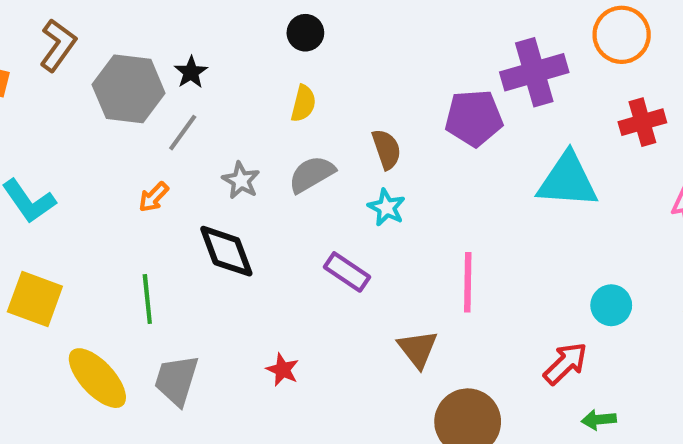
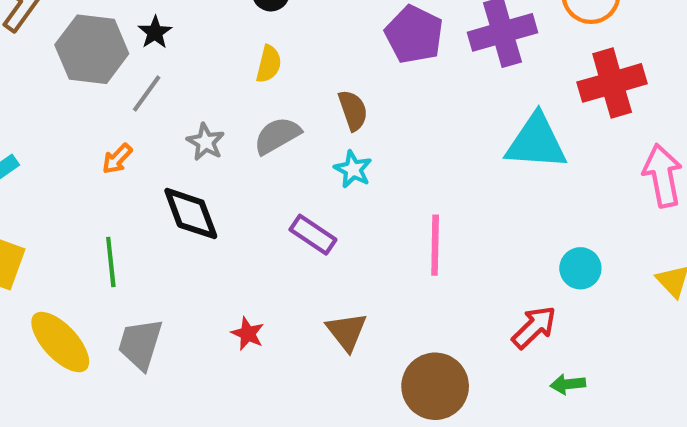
purple pentagon: (474, 118) -> (414, 35), moved, turned 30
red cross: (642, 122) -> (612, 83), size x1.4
brown triangle: (418, 349) -> (347, 331), moved

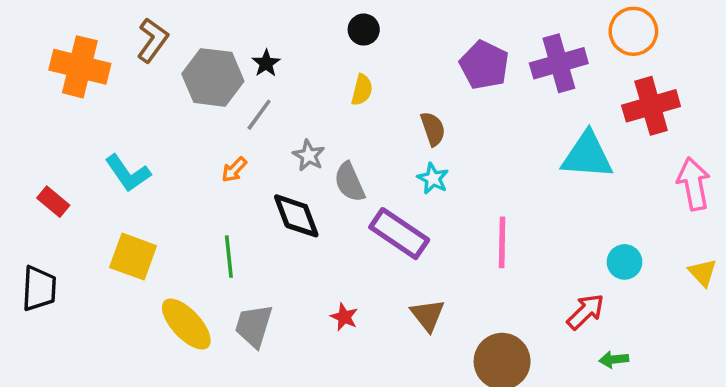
gray semicircle: (277, 136) -> (349, 182), moved, turned -84
purple rectangle: (313, 235) -> (399, 234), size x1.5

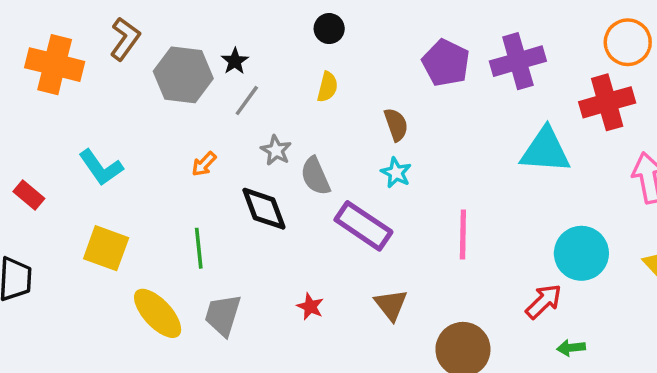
orange circle: (633, 31) -> (628, 42), moved
gray line: (259, 115) -> (247, 101), moved
cyan circle: (624, 262) -> (581, 253), size x1.6

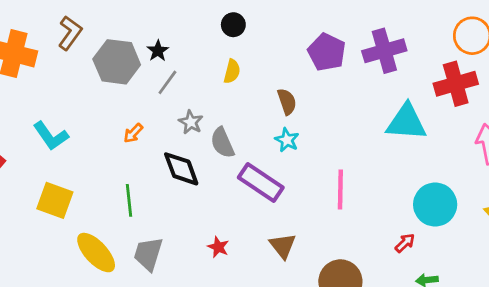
red arrow: (544, 301) -> (405, 243), size x0.7

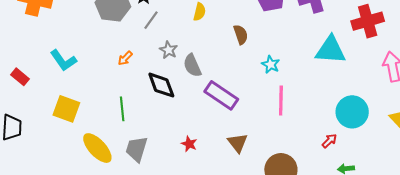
cyan star: (287, 140) -> (271, 64), moved

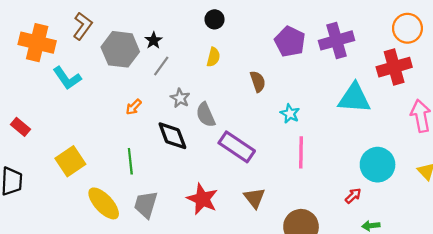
cyan L-shape: (63, 60) -> (67, 78), moved
yellow square: (66, 109) -> (70, 161), turned 36
red star: (189, 144) -> (202, 199), size x1.8

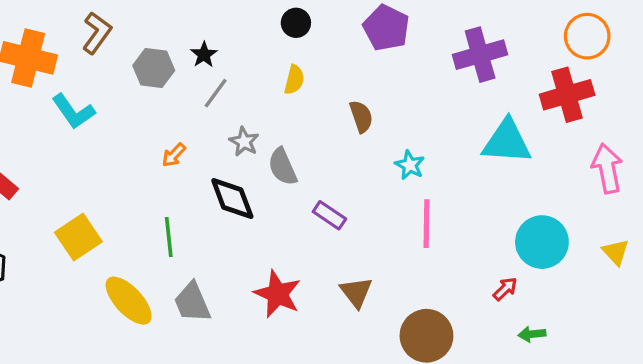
purple pentagon: (290, 42) -> (386, 28), moved
gray hexagon: (120, 49) -> (154, 68), size x0.7
purple rectangle: (237, 147) -> (329, 215), size x0.6
gray trapezoid: (146, 205) -> (192, 302), turned -40

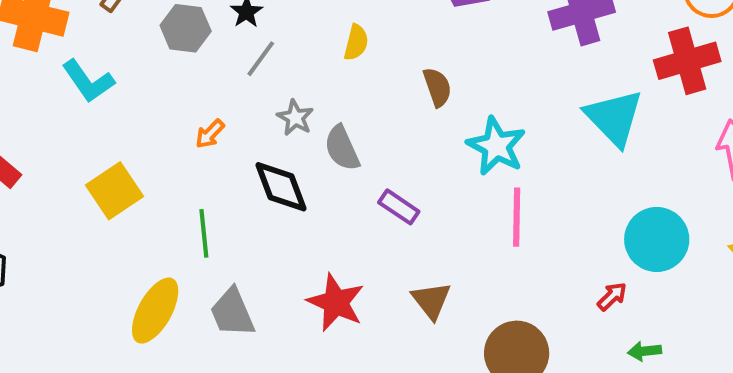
cyan triangle: (507, 142) -> (614, 118), turned 42
cyan star: (410, 165) -> (496, 146), size x1.6
yellow square: (78, 237) -> (115, 191), moved
yellow ellipse: (129, 301) -> (155, 311), turned 72

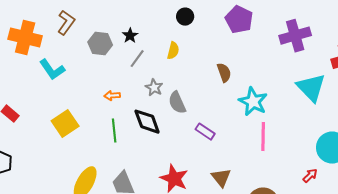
yellow semicircle: (356, 42) -> (173, 51), moved
orange arrow: (210, 134) -> (112, 96), turned 42
green line: (204, 233) -> (114, 131), moved

